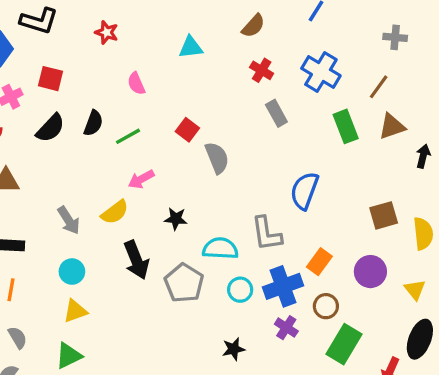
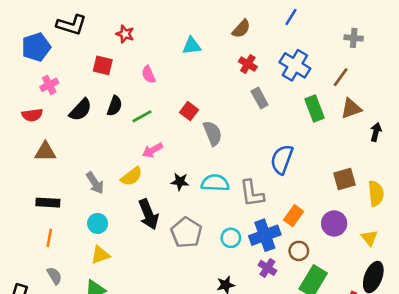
red square: (50, 79) -> (103, 65), moved
cyan semicircle: (220, 248) -> (215, 183), moved

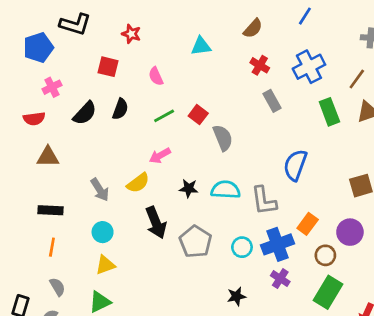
blue cross: (295, 65) -> (309, 67), turned 32
green line: (142, 116) -> (164, 116), moved
brown circle: (299, 251) -> (325, 255), moved

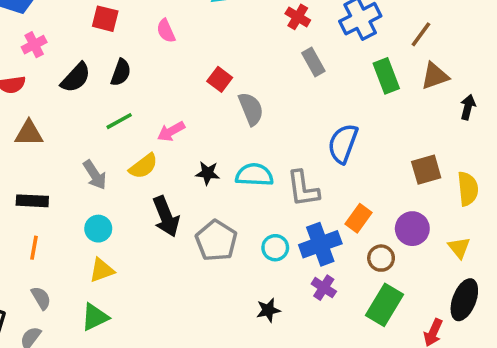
green line: (164, 116) -> (119, 121), moved

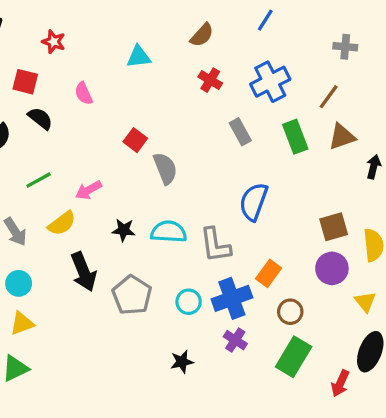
gray rectangle: (313, 62) -> (240, 132), moved
black semicircle: (121, 72) -> (40, 118), moved, turned -72
purple circle: (412, 229) -> (332, 268), moved

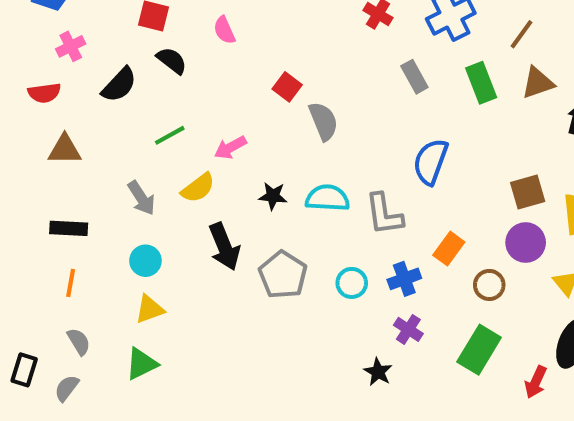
blue cross: (232, 298) -> (404, 279), size x0.7
brown circle: (290, 312) -> (489, 285), moved
black star: (182, 362) -> (378, 372), moved, turned -30

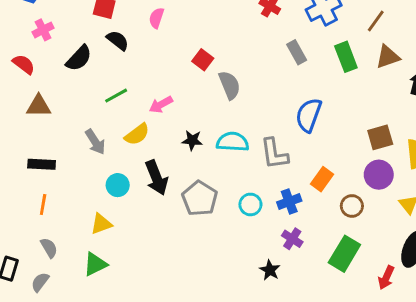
pink semicircle: (224, 30) -> (156, 18), turned 42
red semicircle: (44, 93) -> (24, 64), turned -135
cyan circle: (145, 261) -> (118, 185), moved

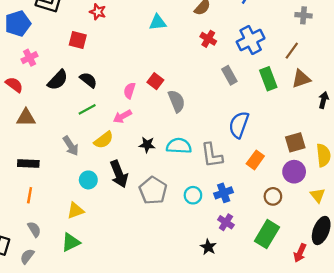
pink semicircle: (156, 18) -> (129, 91), moved
black semicircle: (118, 40) -> (88, 80), moved
orange rectangle: (322, 179) -> (255, 160), moved

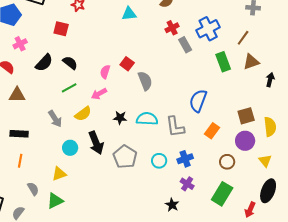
red cross: (208, 39) -> (172, 28), turned 32
gray rectangle: (229, 75) -> (185, 45), moved
gray semicircle: (34, 229) -> (33, 189), moved

